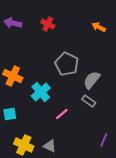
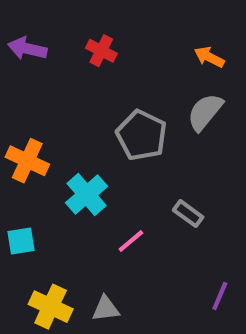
gray semicircle: (92, 80) -> (205, 112), moved
gray triangle: (50, 146) -> (106, 309), turned -32

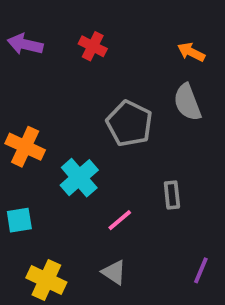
gray semicircle: (205, 112) -> (187, 102), turned -60
gray rectangle: (188, 214) -> (172, 195), turned 48
gray triangle: (106, 309) -> (114, 272), moved, turned 40

